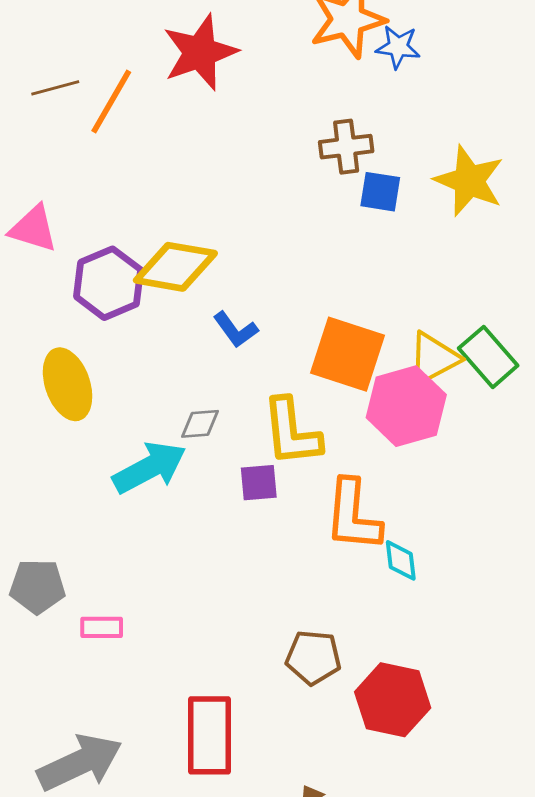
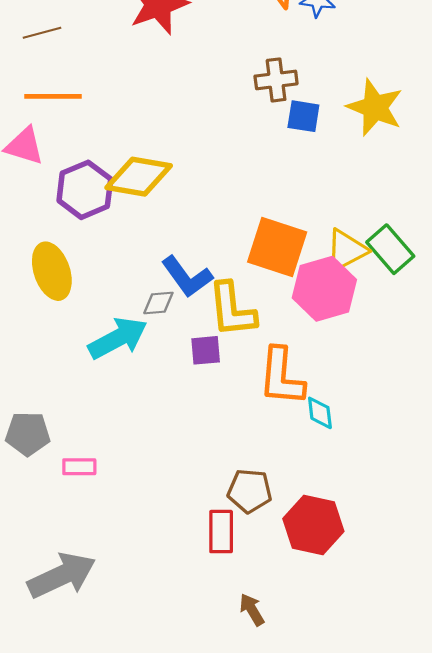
orange line: (111, 102) -> (53, 96), moved, turned 60
blue L-shape: (236, 330) -> (187, 277), moved, size x1.4
red rectangle: (210, 735) -> (221, 532), moved, size x0.7

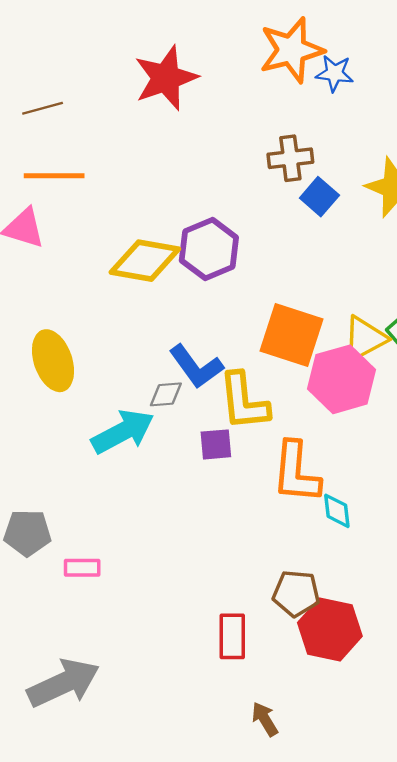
blue square: (303, 116) -> (319, 197), turned 32
purple hexagon: (85, 190) -> (209, 249), moved
brown pentagon: (250, 491) -> (296, 593), moved

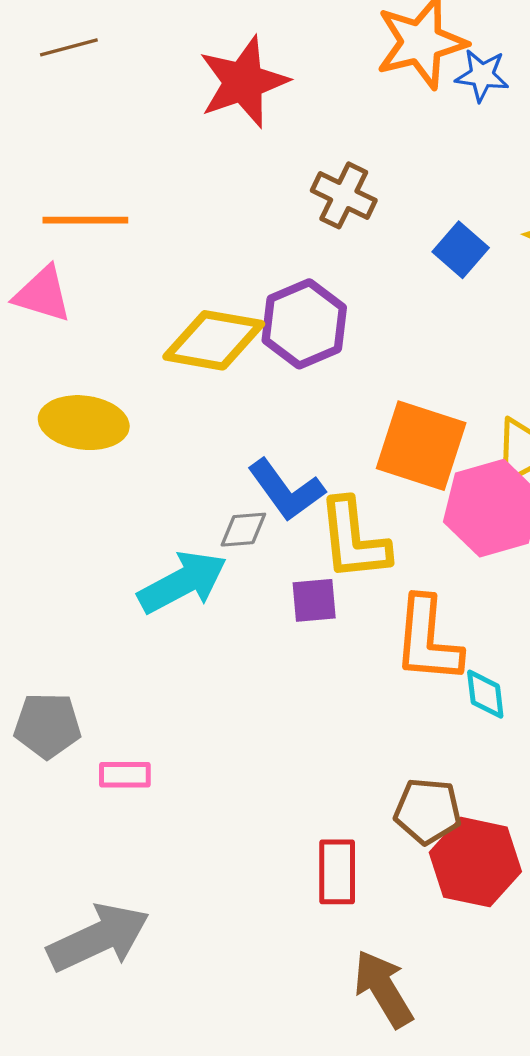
brown line: (43, 108) -> (69, 47), moved
brown cross: (290, 158) -> (344, 195), moved, turned 33
yellow ellipse: (53, 361) -> (84, 423), moved, turned -64
brown arrow: (265, 719) -> (383, 989), size x1.6

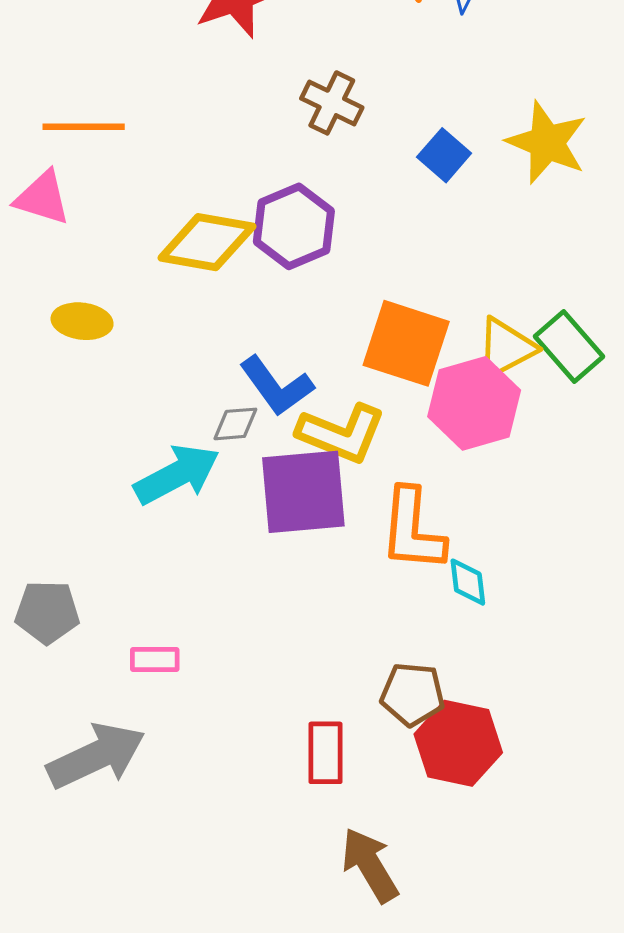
yellow ellipse: (84, 423) -> (82, 321), size x0.7
yellow L-shape: (354, 539) -> (341, 433), turned -62
purple square: (314, 600) -> (303, 492), size x2.0
pink rectangle: (125, 775) -> (155, 659), moved
gray arrow: (99, 938) -> (96, 756), moved

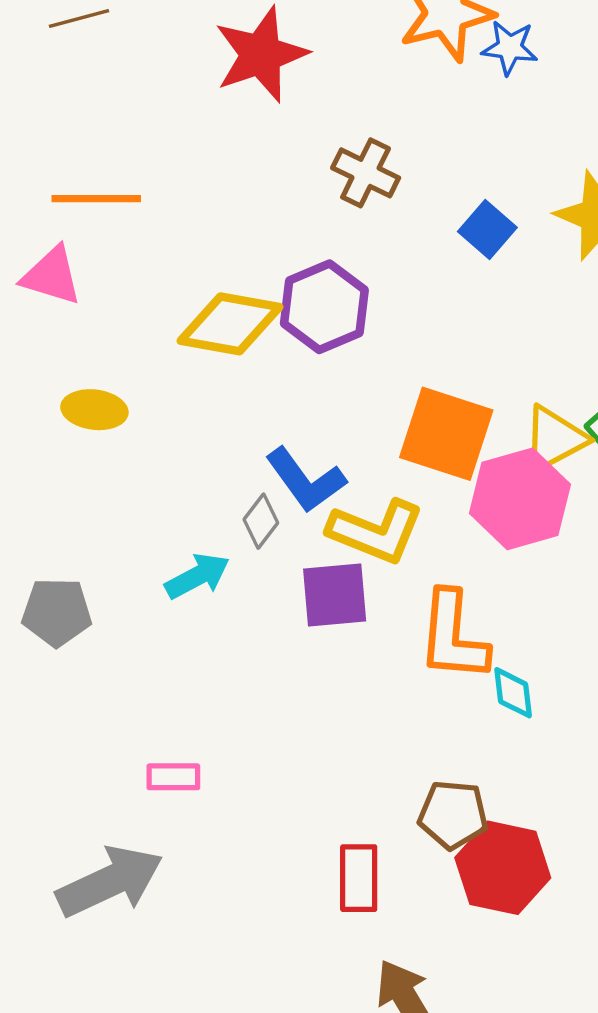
gray diamond: (235, 424) -> (261, 521), turned -48
cyan arrow: (177, 475) -> (197, 576), size x0.7
purple square: (303, 492) -> (335, 595), size x0.7
gray pentagon: (47, 612) -> (57, 612), moved

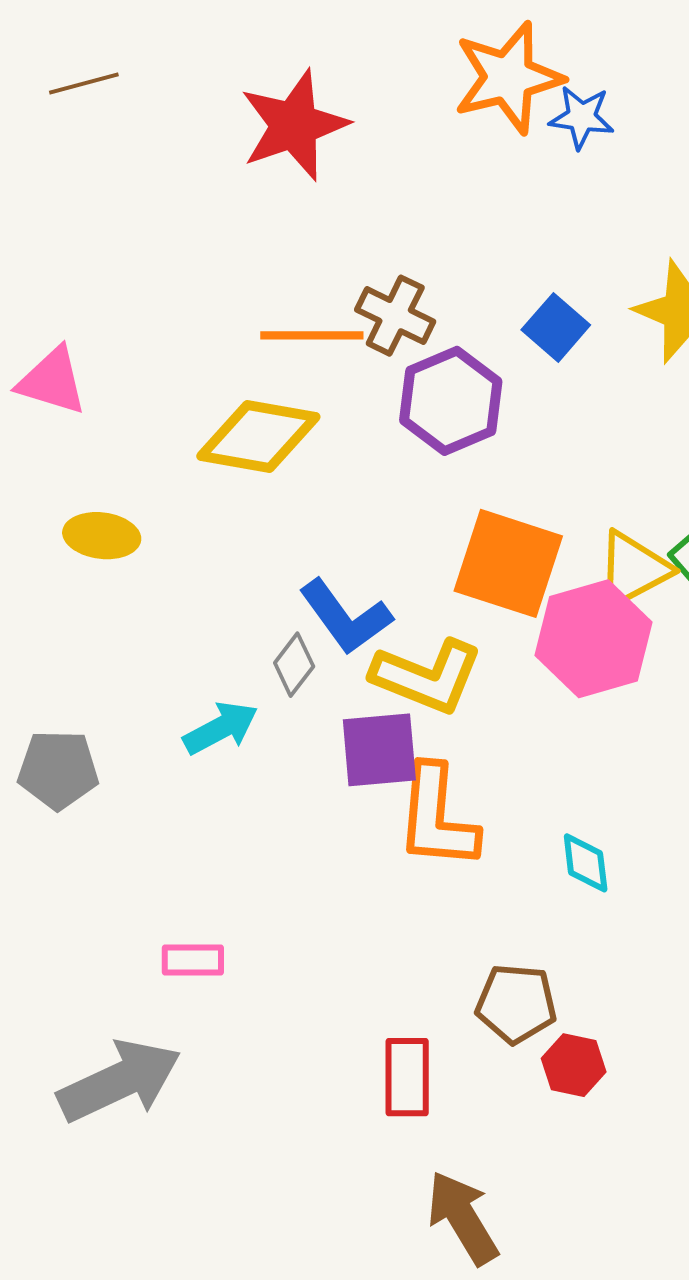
brown cross: (366, 173) -> (395, 316), moved
orange line: (96, 199) -> (312, 335), moved
purple hexagon: (324, 307) -> (451, 401), moved
orange L-shape: (453, 636) -> (437, 817), moved
red hexagon: (503, 868) -> (574, 1065), size x0.6

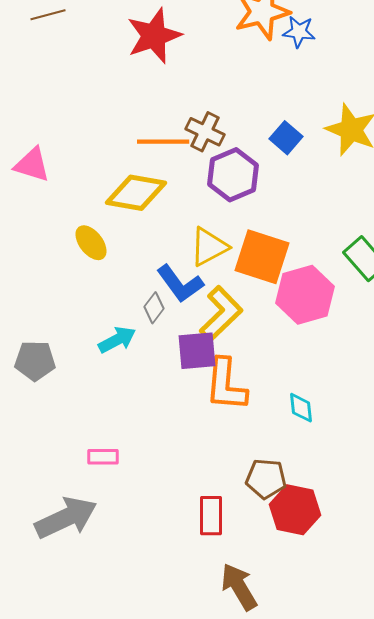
yellow ellipse: (102, 536) -> (91, 243), moved, turned 45
yellow triangle: (633, 569) -> (209, 247), moved
yellow L-shape: (427, 676) -> (221, 314), turned -66
red hexagon: (574, 1065) -> (295, 510), size x1.6

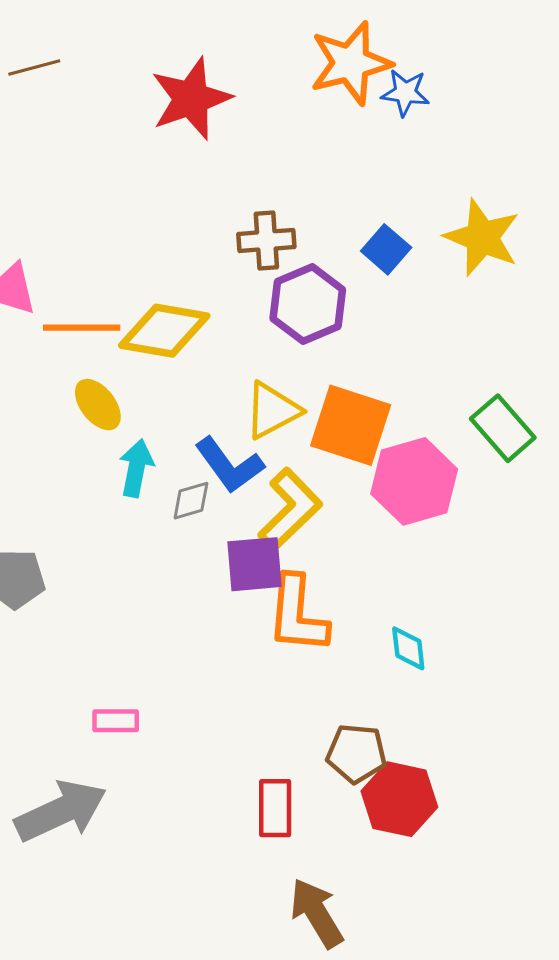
brown cross: (205, 132) -> (266, 240), turned -30
orange line: (163, 142) -> (82, 328), moved
gray diamond: (154, 308) -> (191, 501), turned 36
cyan arrow: (117, 340) -> (136, 468), moved, turned -51

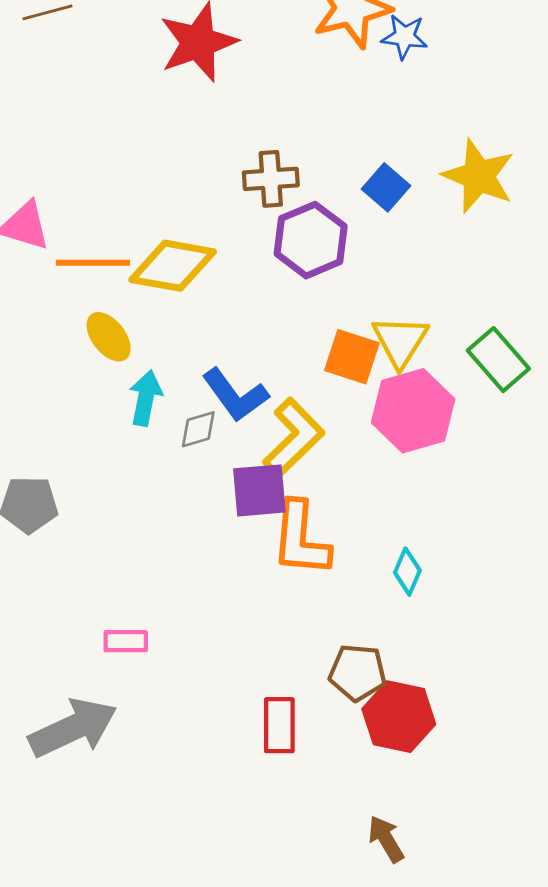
yellow triangle: (272, 410) -> (400, 341), moved, turned -30
orange square: (351, 425) -> (352, 357), size x0.7
cyan diamond: (408, 648) -> (407, 572), turned 30
brown arrow: (317, 913) -> (386, 839), moved, size x0.7

